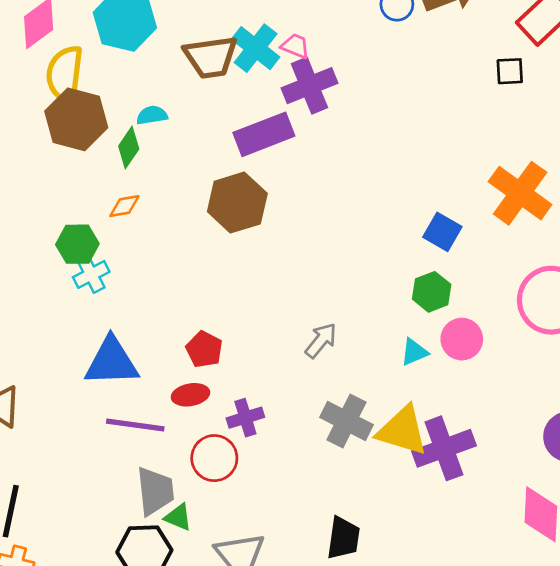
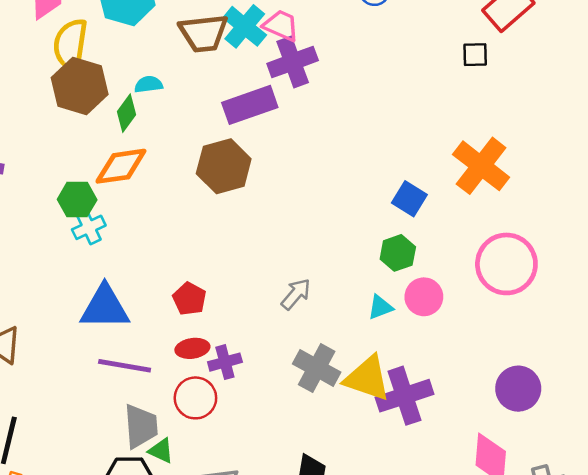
pink trapezoid: (295, 46) -> (281, 26), size x1.4
orange diamond: (124, 206) -> (121, 166), size x1.8
red ellipse: (191, 395) -> (192, 348), moved

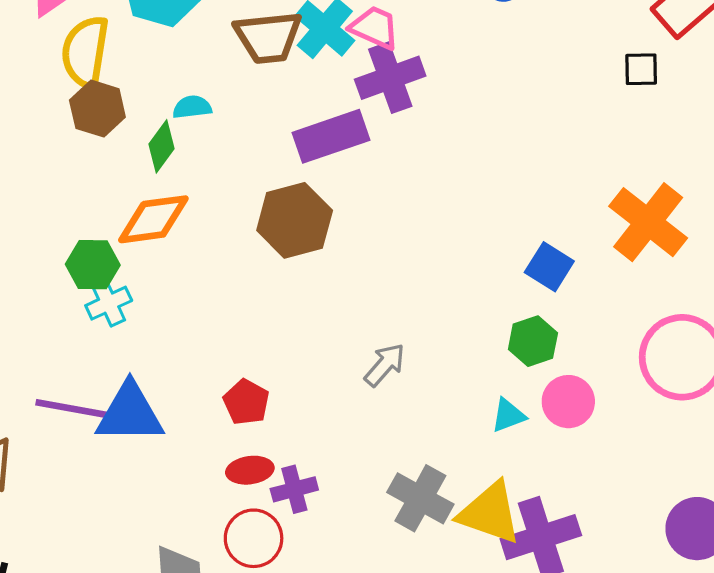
brown hexagon: (80, 86) -> (97, 109), size x0.7
gray arrow: (296, 294) -> (385, 365), moved
purple line: (125, 366) -> (72, 409), moved

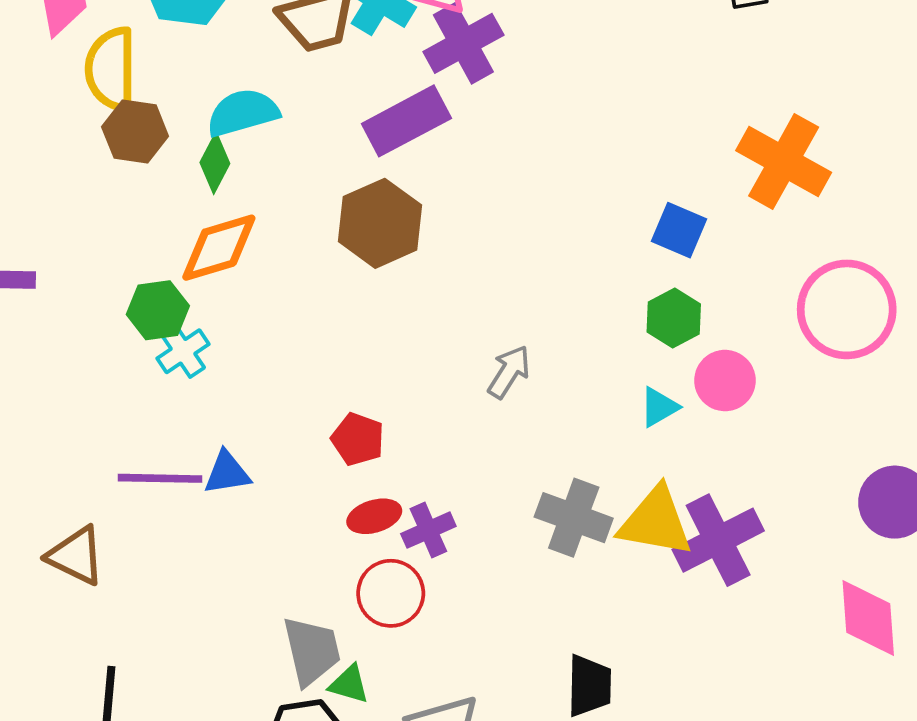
cyan semicircle: (192, 107) -> (243, 113), size x1.6
blue triangle: (130, 413) -> (227, 473), size x0.6

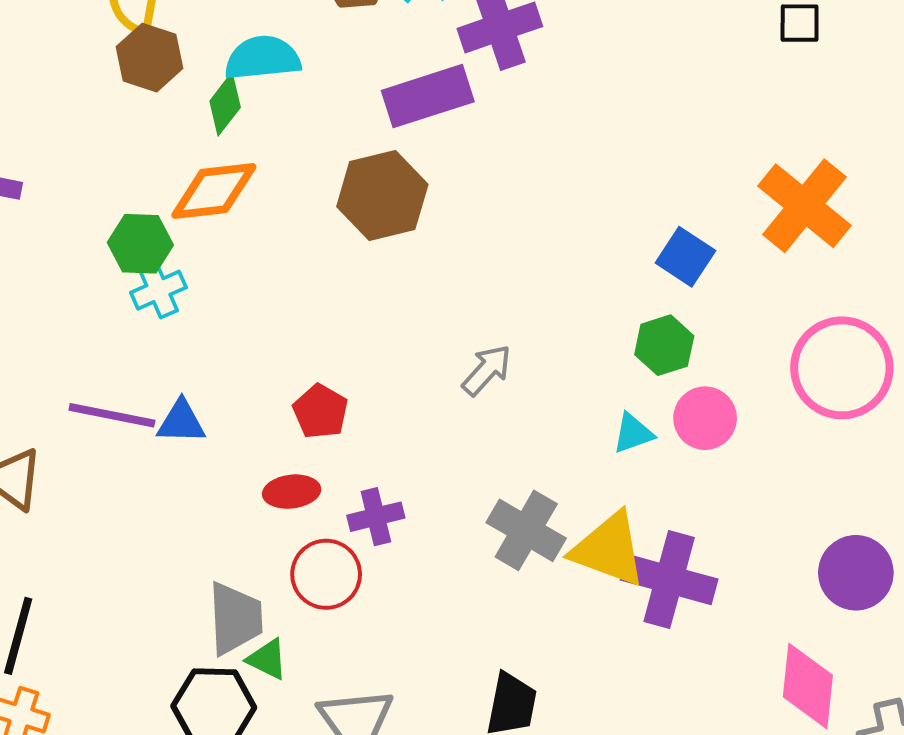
red ellipse: (374, 516) -> (292, 492), moved
purple cross: (718, 540) -> (669, 579), turned 32

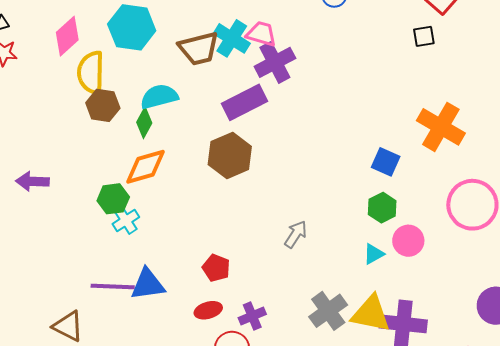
blue triangle: (181, 422) -> (148, 284), size x1.4
gray cross: (526, 530) -> (328, 311), turned 33

